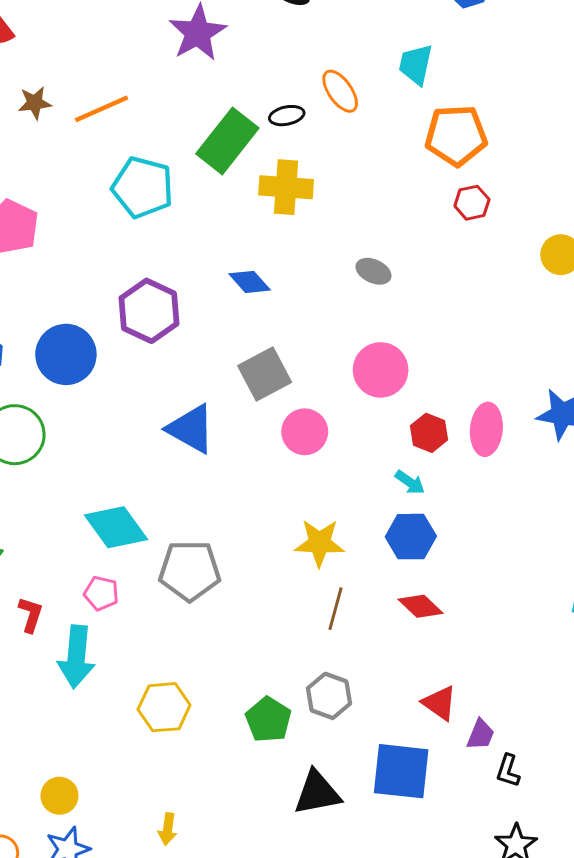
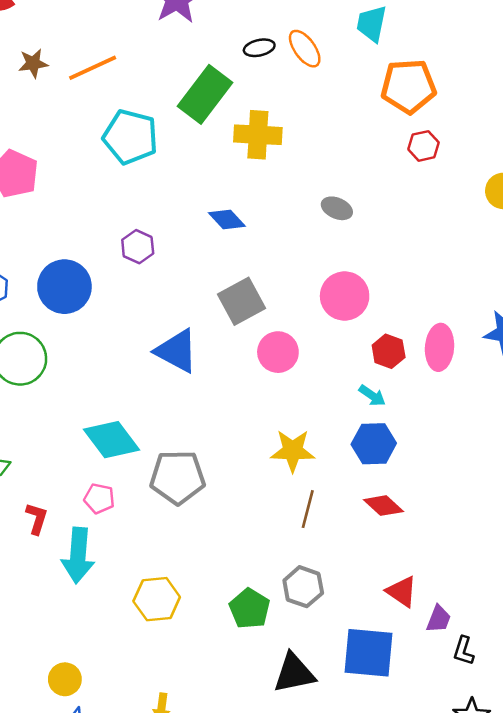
black ellipse: (287, 116) -> (259, 48), moved
purple hexagon: (149, 311) -> (138, 247), size x0.6

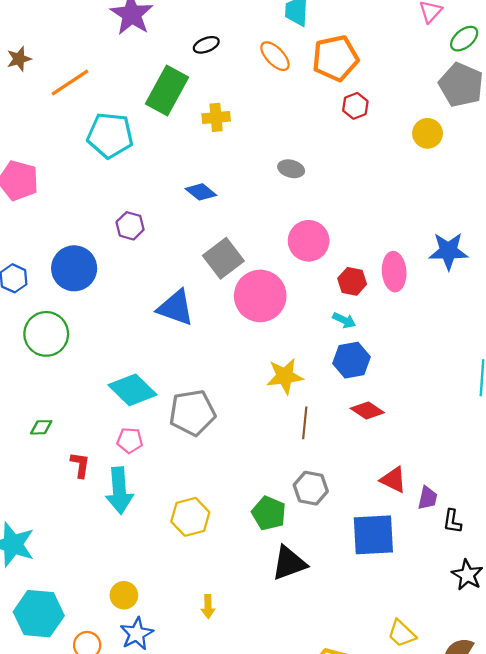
orange ellipse: (305, 49) -> (275, 56), moved
brown star: (33, 63) -> (19, 59), moved
yellow cross: (258, 135) -> (216, 117), size x0.7
pink circle: (278, 352) -> (260, 296), size x1.5
black triangle: (294, 673) -> (289, 563), moved

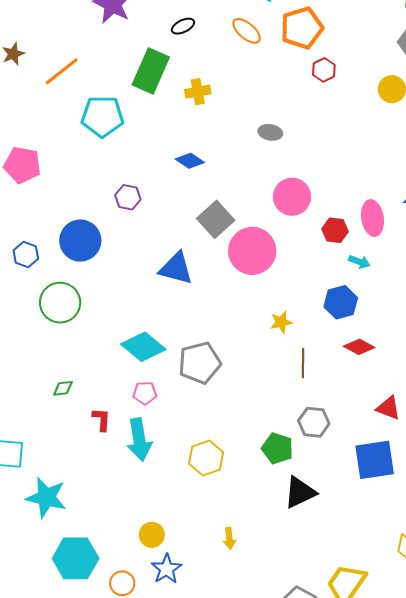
cyan arrow: (344, 320) -> (359, 262), moved
yellow star: (285, 376) -> (281, 322), size x0.7

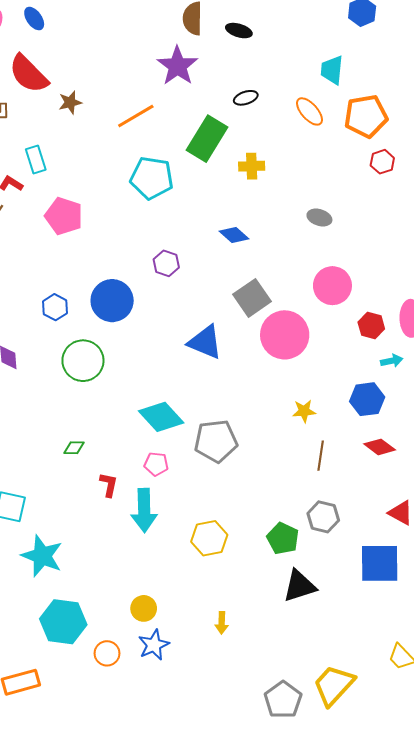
orange line: (62, 71) -> (136, 116), moved
cyan arrow: (359, 262) -> (392, 361), turned -40

